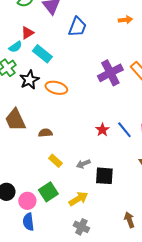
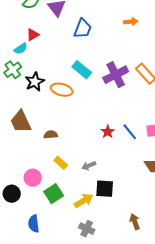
cyan rectangle: (42, 54) -> (82, 70), moved
black square: (104, 176) -> (105, 189), moved
pink circle: (27, 201) -> (33, 178), moved

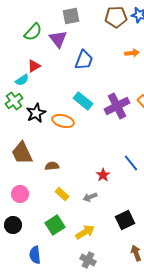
red star: (108, 132) -> (103, 175), moved
pink circle: (33, 178) -> (20, 194), moved
black square: (105, 189) -> (125, 220), moved, turned -30

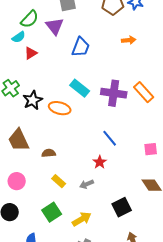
cyan semicircle: (22, 80) -> (19, 37), moved
purple cross: (117, 106) -> (114, 93), turned 35
blue line: (131, 163) -> (110, 138), moved

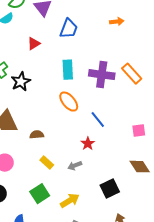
red triangle: (31, 53) -> (34, 44), moved
cyan rectangle: (80, 88) -> (68, 70), turned 48
orange ellipse: (60, 108) -> (69, 102), moved, turned 35

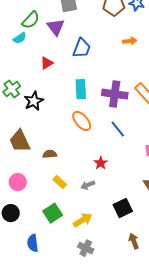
blue line: (98, 120) -> (118, 129), moved

